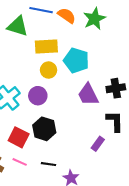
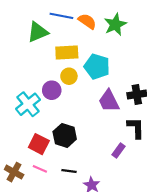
green triangle: (18, 26) -> (38, 32), turned -40
purple circle: (38, 96) -> (52, 90), moved

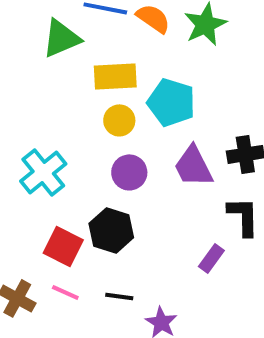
purple circle: (52, 90) -> (129, 172), moved

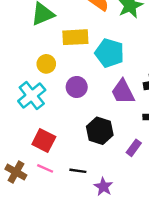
yellow circle: (119, 120) -> (46, 64), moved
purple circle: (129, 172) -> (77, 87), moved
black hexagon: (111, 230) -> (100, 131), moved

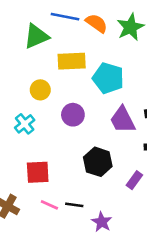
cyan cross: (32, 96) -> (25, 124), size x0.7
red square: (44, 140) -> (38, 172), turned -30
pink line: (45, 168) -> (49, 205), moved

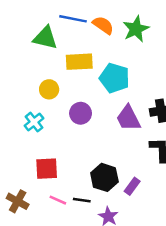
green triangle: (36, 36) -> (45, 38), turned 36
black hexagon: (98, 162) -> (104, 177), moved
purple rectangle: (134, 180) -> (132, 186), moved

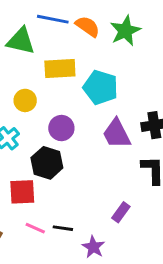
black hexagon: (104, 177) -> (47, 163), moved

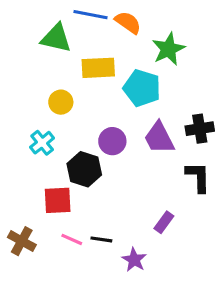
green star: (125, 31) -> (169, 49), moved
purple circle: (61, 128) -> (112, 141), moved

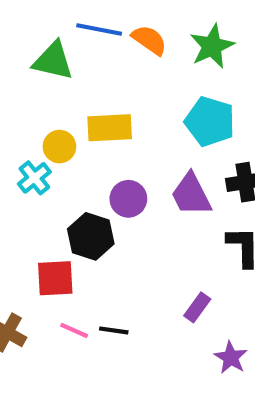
green star: (169, 49) -> (212, 46), moved
yellow rectangle: (98, 68) -> (110, 128), moved
cyan pentagon: (142, 88) -> (210, 121), moved
cyan cross: (42, 143) -> (34, 178), moved
purple star: (134, 260) -> (231, 358), moved

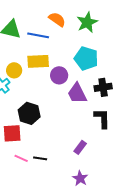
blue line: (99, 30) -> (38, 35), moved
purple circle: (128, 199) -> (59, 75), moved
purple star: (231, 358) -> (80, 178), moved

